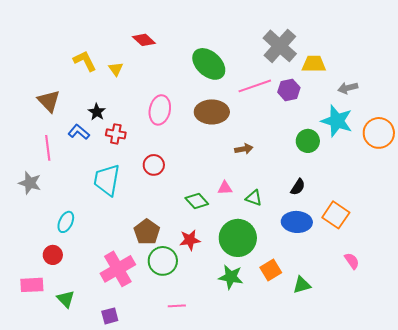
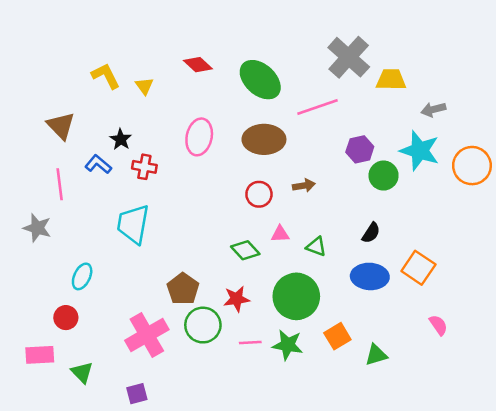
red diamond: (144, 40) -> (198, 65), moved
purple hexagon: (289, 90) -> (360, 149), moved
red circle: (154, 165) -> (259, 194), moved
pink line: (177, 306) -> (250, 342), moved

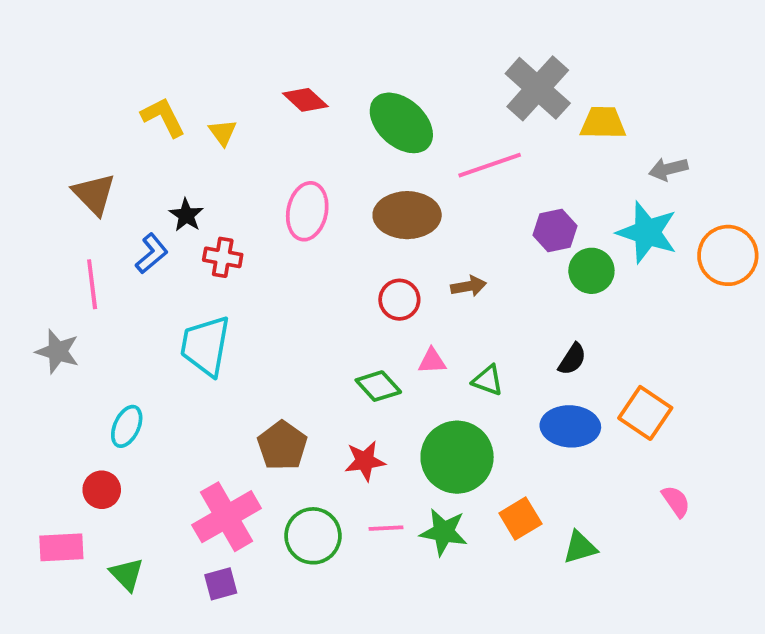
blue L-shape: (98, 164) -> (152, 254), turned 100
green circle: (203, 325) -> (313, 536), moved
purple square: (137, 394) -> (221, 584), moved

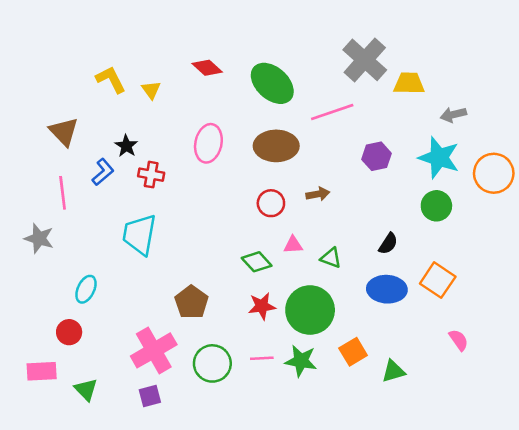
green circle: (591, 271) -> (436, 206), moved
red star: (365, 461) -> (262, 306), moved

